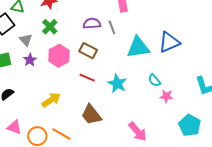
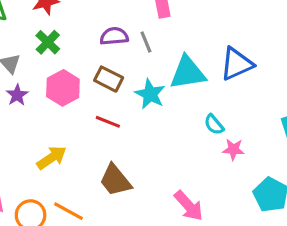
cyan star: (117, 84) -> (150, 94), moved

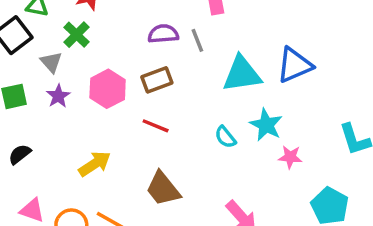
green cross: (48, 42) -> (76, 35), moved
brown rectangle: (109, 79) -> (157, 80), turned -48
cyan star: (150, 94) -> (266, 125), moved
cyan semicircle: (214, 124) -> (225, 137), moved

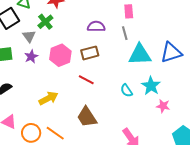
gray line: (197, 40) -> (125, 33), moved

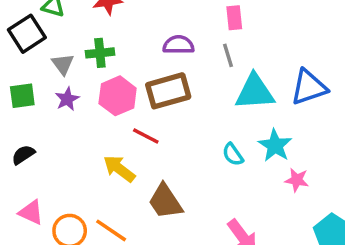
green cross: (45, 22) -> (100, 53), moved, turned 35
brown rectangle: (90, 53) -> (168, 91), size x1.4
red line: (86, 80) -> (146, 136), moved
yellow arrow: (48, 98) -> (119, 169), moved, turned -114

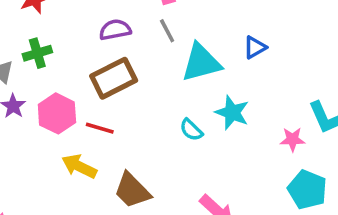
blue triangle: (309, 87) -> (255, 47), size x0.6
pink hexagon: (118, 96) -> (57, 113), moved
pink star: (297, 180) -> (292, 139), moved

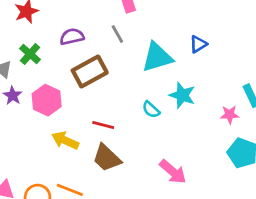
purple semicircle: (115, 30) -> (72, 37), moved
gray line: (167, 31) -> (117, 34), moved
green cross: (37, 53) -> (30, 54), turned -30
red line: (100, 128) -> (103, 125), moved

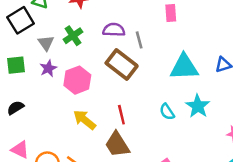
gray line: (117, 34) -> (139, 40), moved
brown rectangle: (90, 71) -> (122, 64), turned 52
red line: (103, 125) -> (121, 115), turned 48

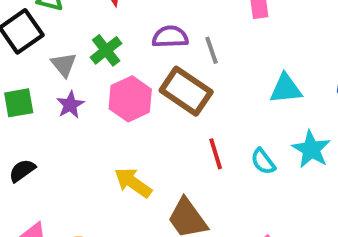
cyan triangle: (184, 67) -> (286, 89), size x0.7
pink hexagon: (77, 80) -> (130, 99), moved
red line: (121, 115) -> (216, 154), moved

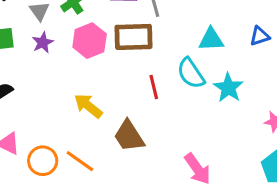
brown rectangle: (186, 91) -> (133, 37), turned -39
cyan semicircle: (263, 161) -> (191, 73), moved, size x1.5

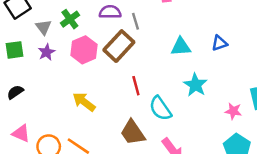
brown rectangle: (133, 37) -> (119, 46), turned -44
cyan semicircle: (191, 73) -> (160, 108), moved
brown trapezoid: (129, 136) -> (133, 133), moved

